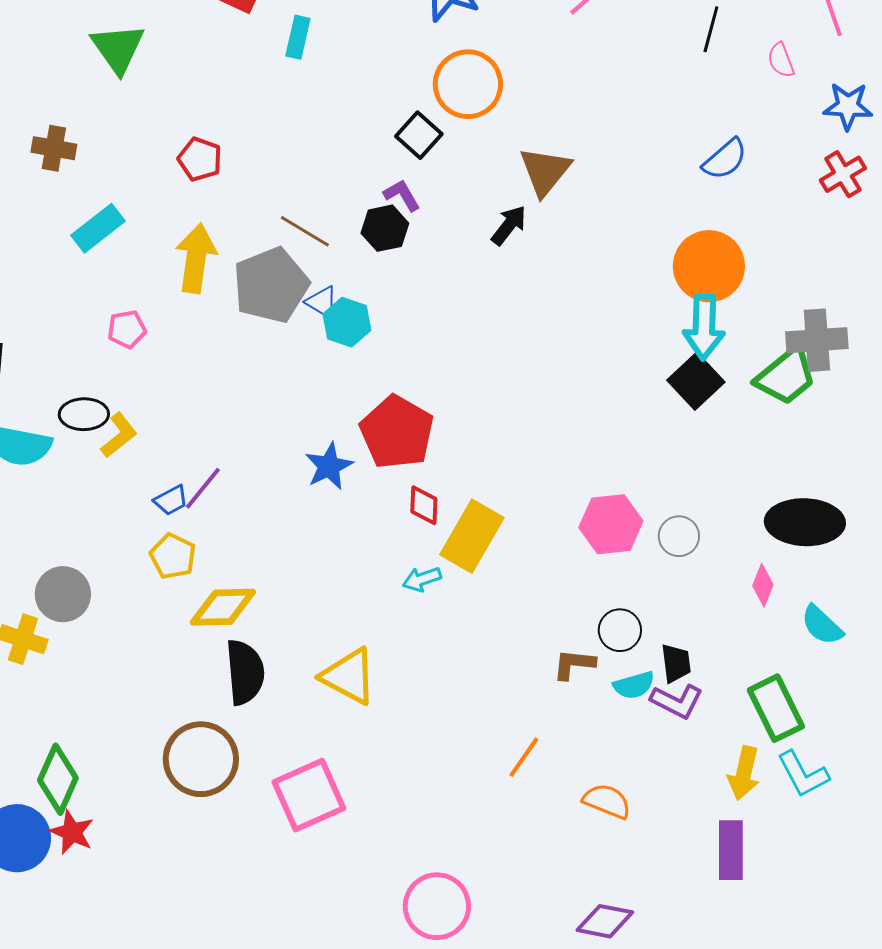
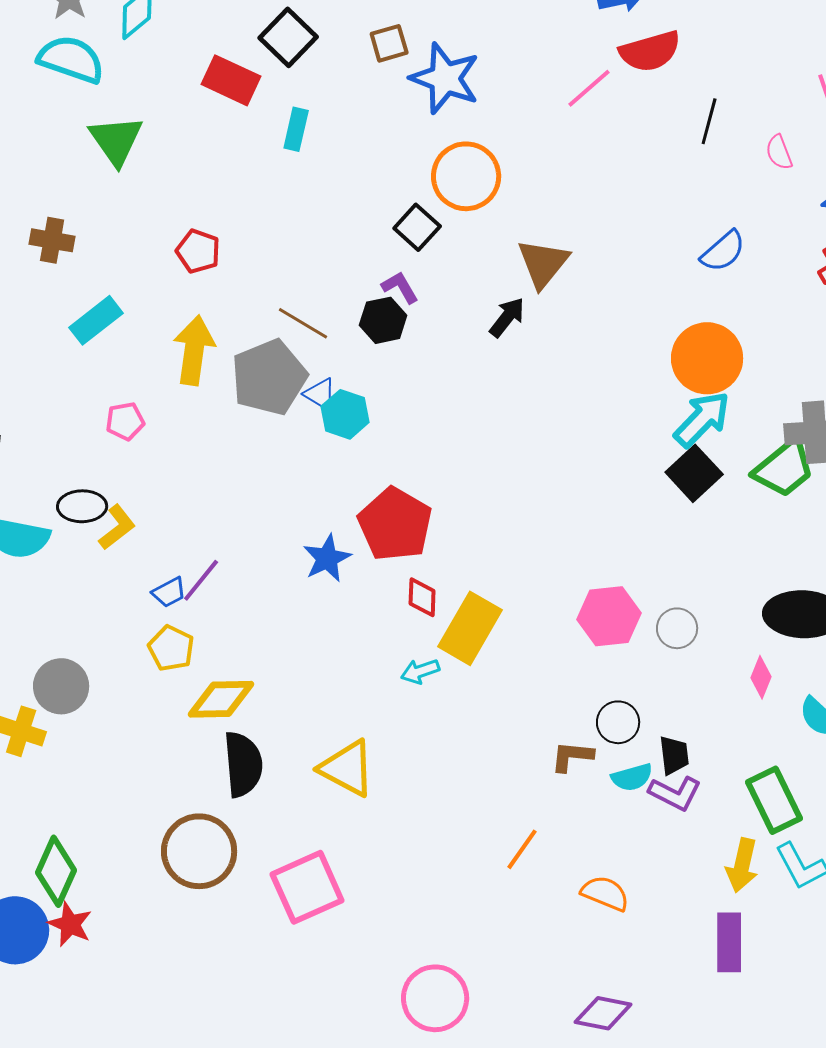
cyan arrow: (704, 327) -> (702, 419), turned -138

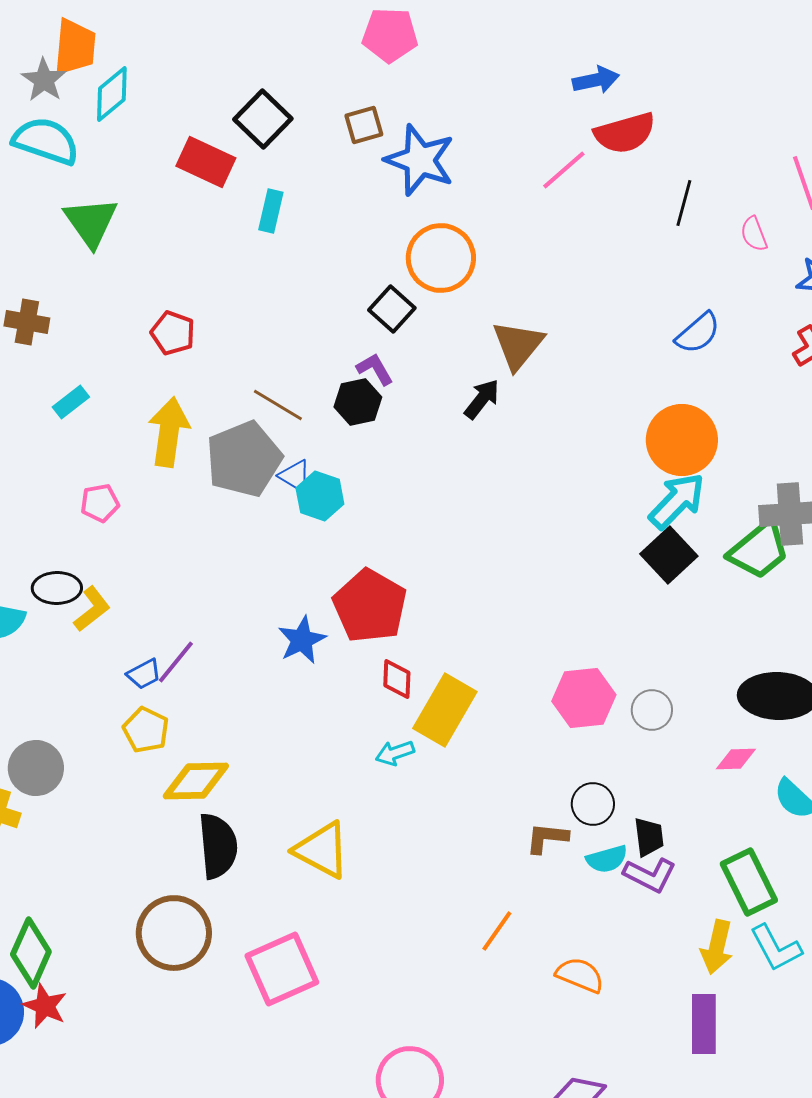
cyan rectangle: (96, 320) -> (71, 402), size x0.7
pink diamond: (761, 677) -> (736, 759), turned 66

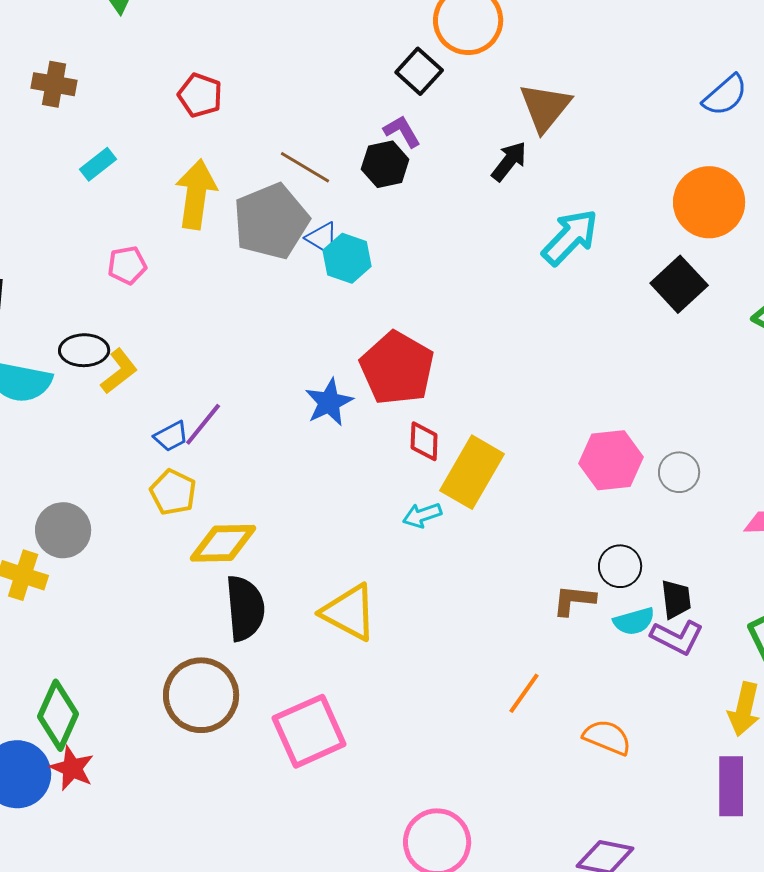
cyan arrow: (677, 501) -> (570, 237), moved
black square: (669, 555) -> (679, 284), moved

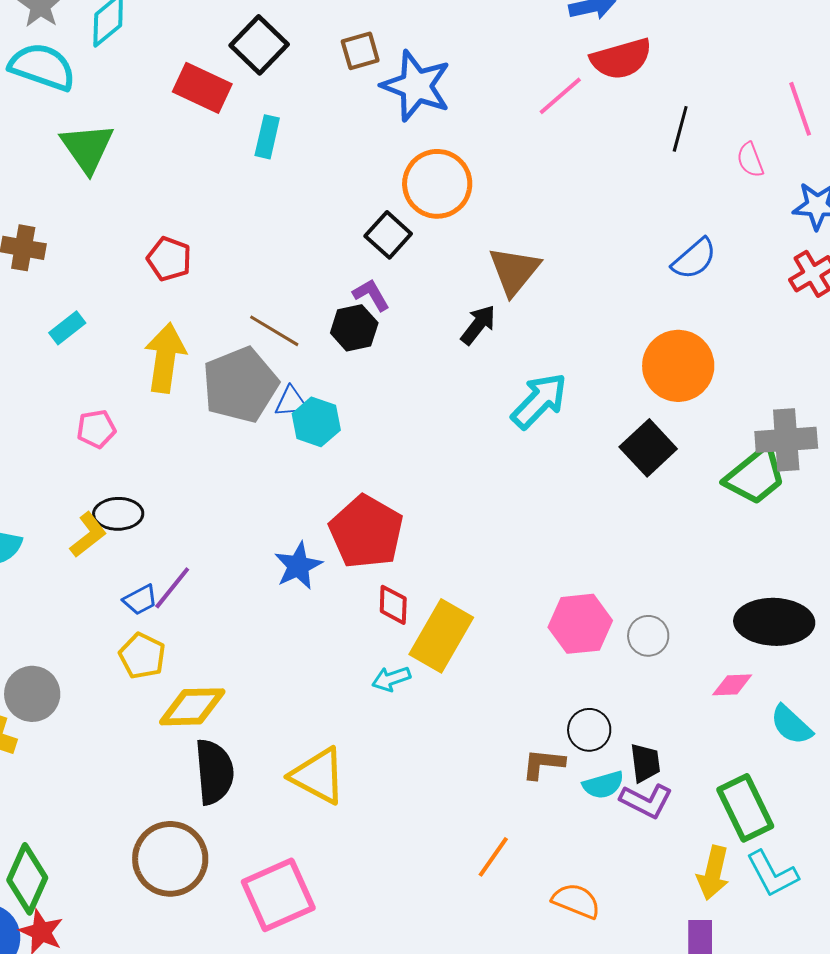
blue triangle: (322, 238) -> (291, 402), turned -36
black ellipse: (84, 350) -> (118, 514), moved

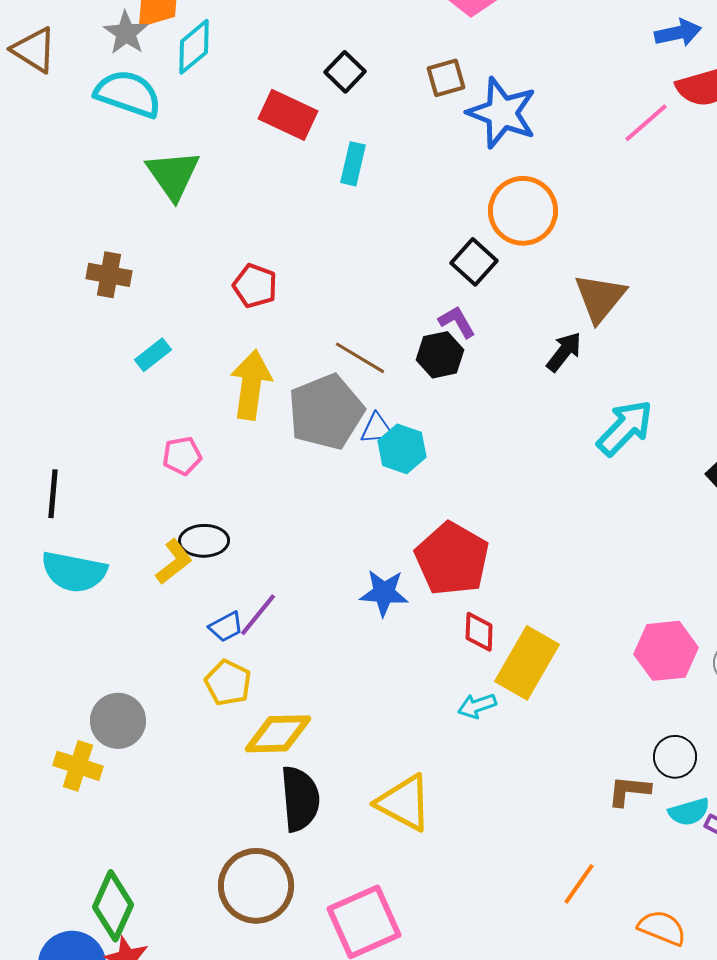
black square: (259, 45) -> (345, 72), size x0.7
blue star: (298, 566) -> (384, 593), turned 30

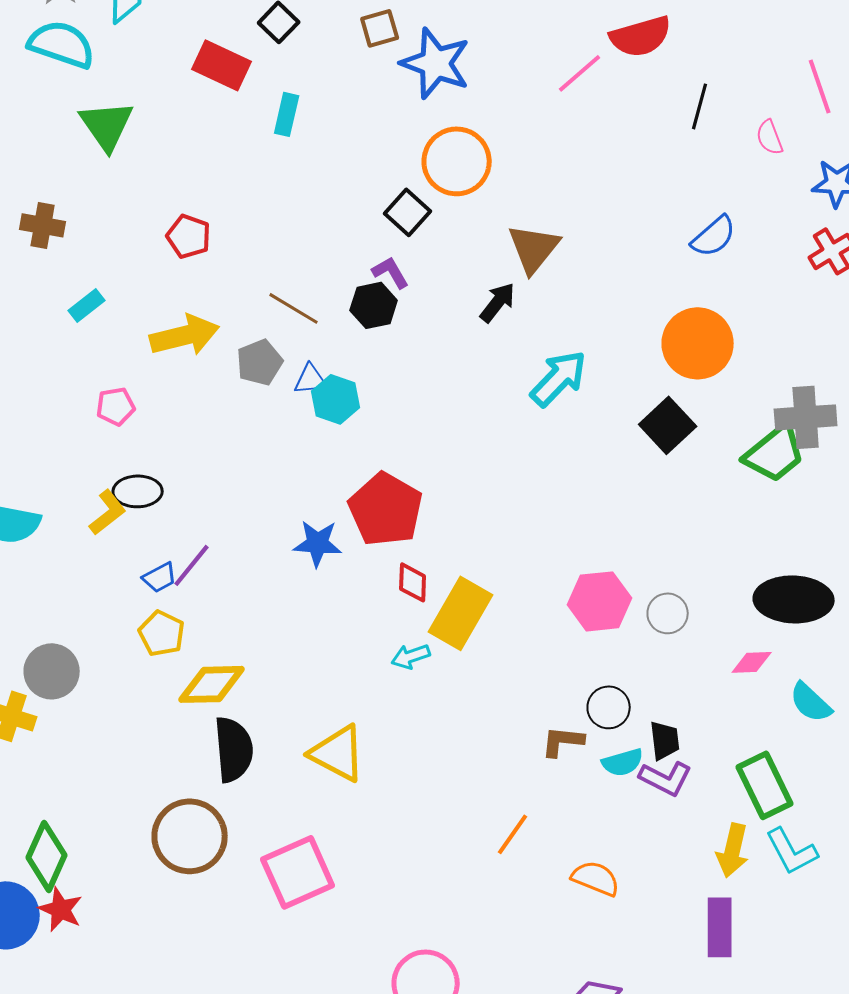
yellow arrow: (251, 385) -> (185, 335), turned 68
gray pentagon: (326, 412) -> (260, 362), size x0.6

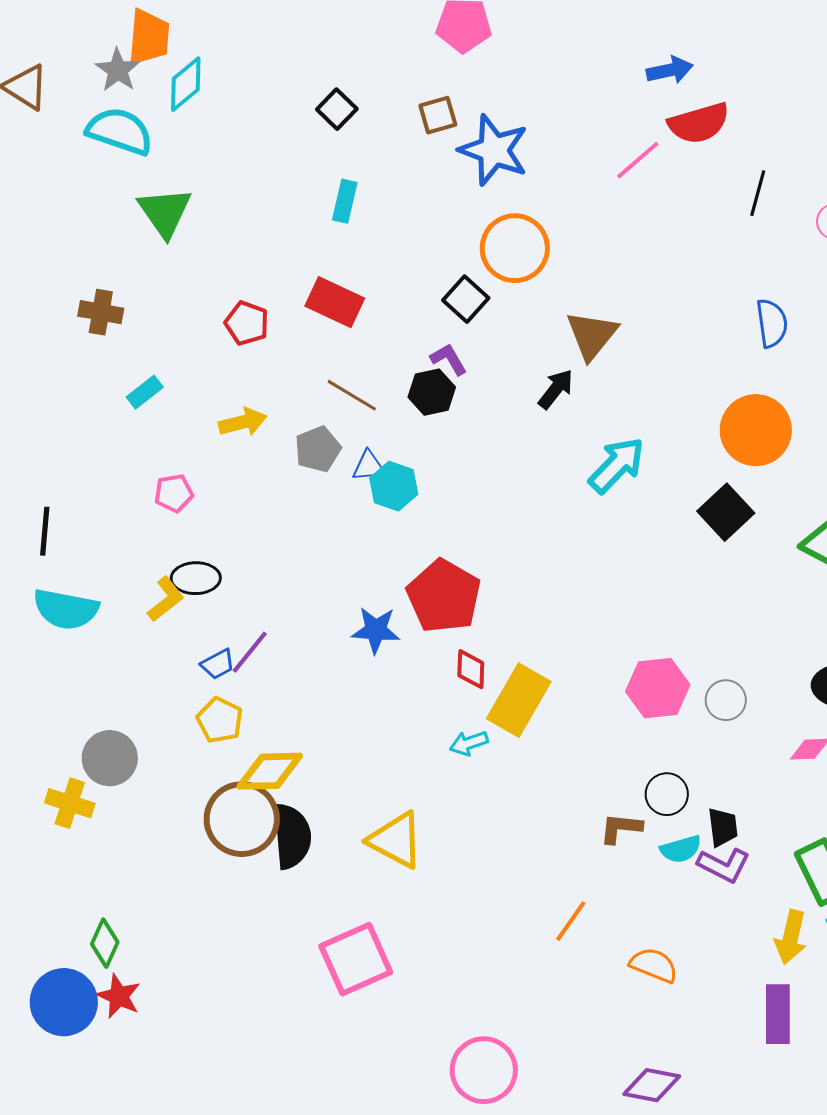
red rectangle: (222, 65) -> (335, 302), moved
blue semicircle: (714, 236) -> (772, 323), turned -57
yellow arrow: (185, 335) -> (243, 422), size x0.7
brown circle: (190, 836) -> (242, 819), moved
green diamond: (47, 856) -> (105, 943), size x0.7

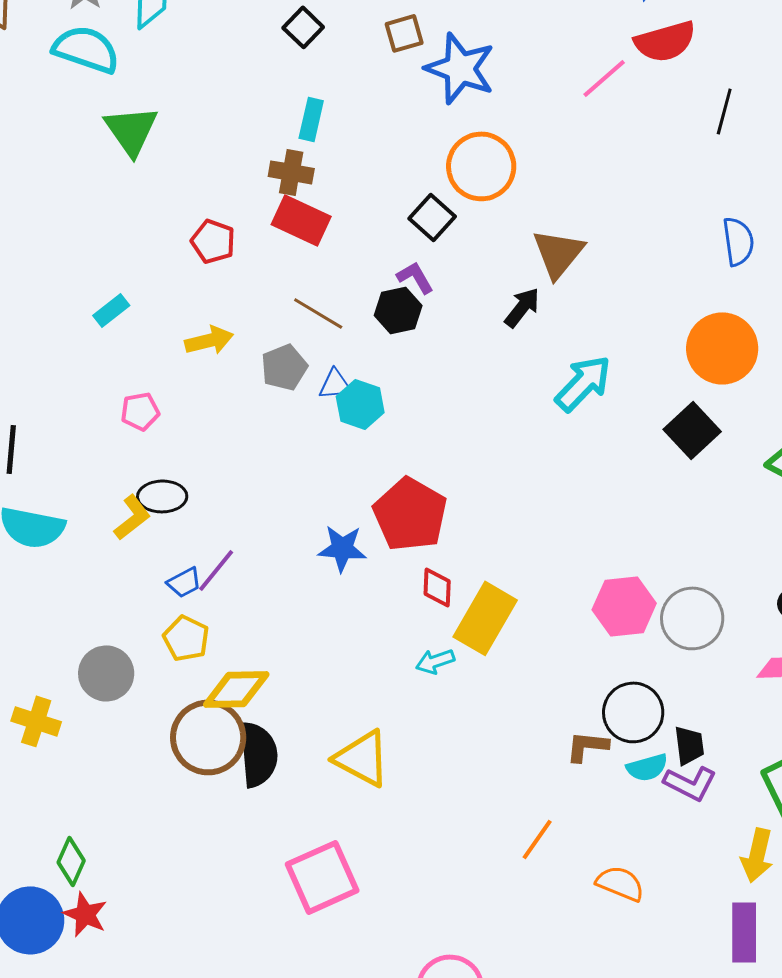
brown cross: (101, 312) -> (291, 172), moved
gray circle: (726, 700) -> (692, 618), size x1.5
gray circle: (110, 758) -> (106, 673), moved
black circle: (667, 794) -> (633, 712), size x1.4

